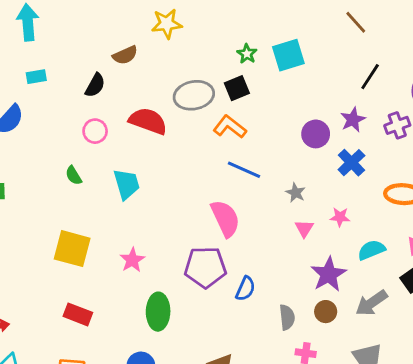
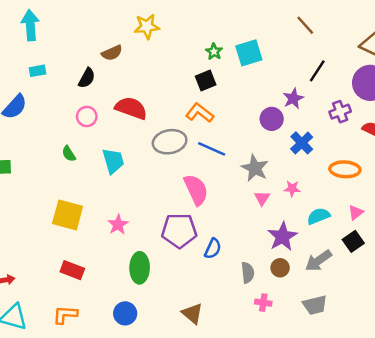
gray ellipse: (194, 95) -> (170, 142), moved
purple star: (353, 120) -> (293, 98), moved
gray star: (296, 193) -> (255, 168), size x1.6

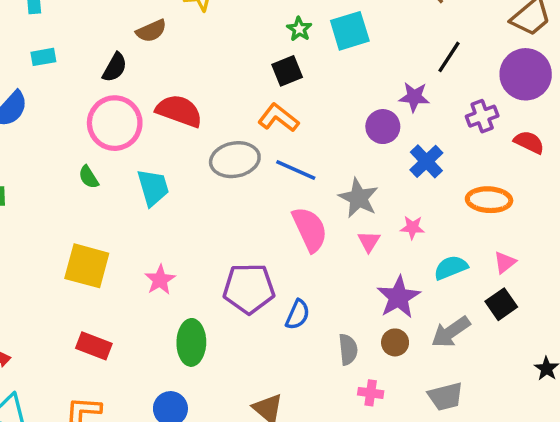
purple star: (293, 98) -> (414, 97), turned 30
pink circle: (87, 116) -> (115, 123), size x1.8
pink semicircle: (196, 190) -> (310, 229), moved

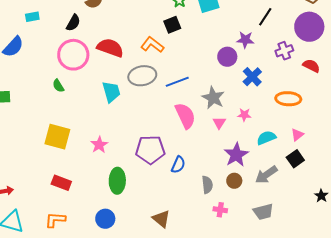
orange L-shape: (278, 118) -> (152, 45), moved
blue line: (296, 170) -> (177, 82), turned -45
cyan trapezoid: (153, 187) -> (111, 92), moved

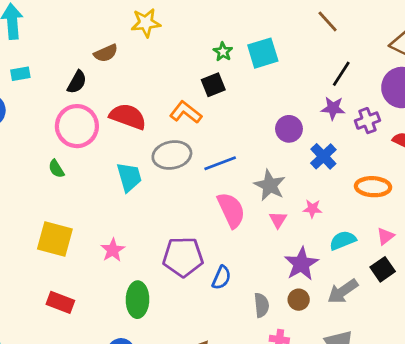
purple star: (245, 40) -> (333, 108), moved

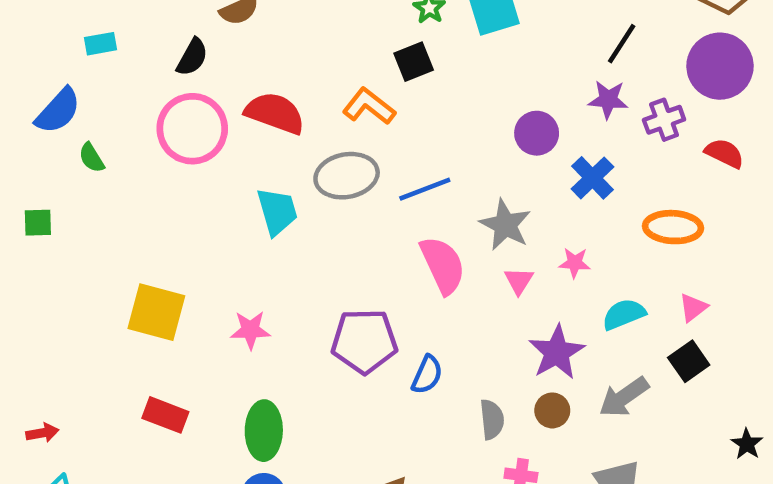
green semicircle: (56, 169) -> (92, 158), moved
pink star: (113, 250) -> (250, 330), turned 30
green ellipse: (137, 300) -> (264, 431), moved

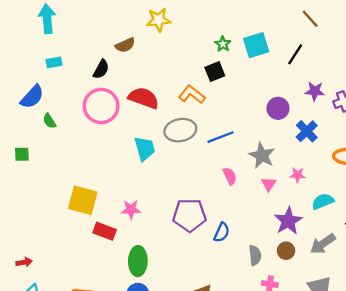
black line: (622, 44) -> (295, 54), moved
pink semicircle: (443, 265) -> (230, 176), size x0.6
red rectangle: (165, 415) -> (105, 231), moved

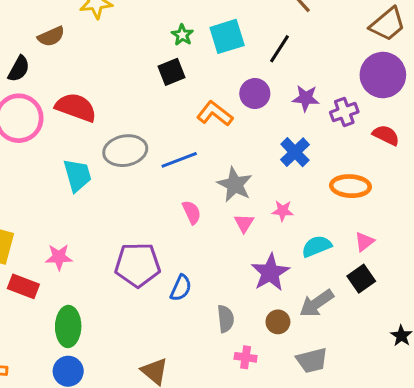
orange L-shape: (192, 95) -> (215, 114), moved
purple circle: (278, 108) -> (255, 94), moved
brown circle: (286, 251) -> (278, 322), moved

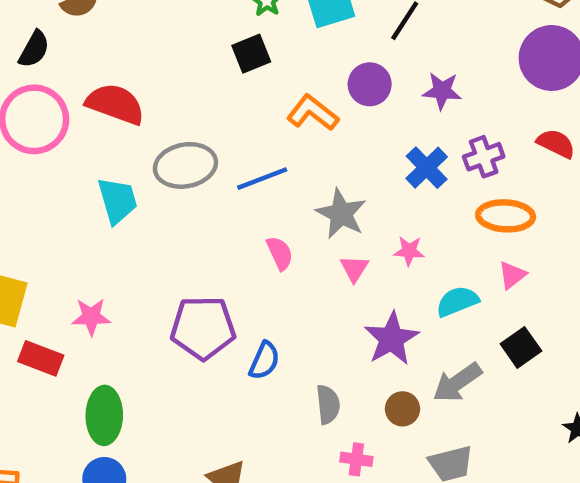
purple cross: (344, 112) -> (484, 157), moved
pink triangle: (364, 242) -> (512, 275), moved

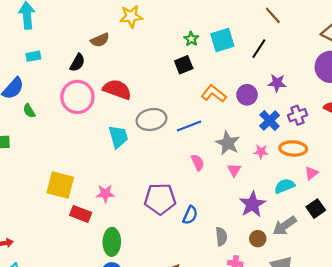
purple circle: (370, 84) -> (247, 95), moved
orange ellipse: (506, 216) -> (293, 148), moved
pink star: (409, 251) -> (261, 152), moved

